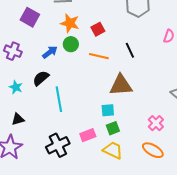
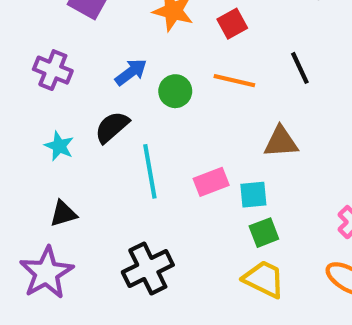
green circle: (71, 44) -> (175, 91), moved
brown triangle: (121, 85) -> (281, 142), size x0.7
pink rectangle: (88, 135) -> (211, 182), moved

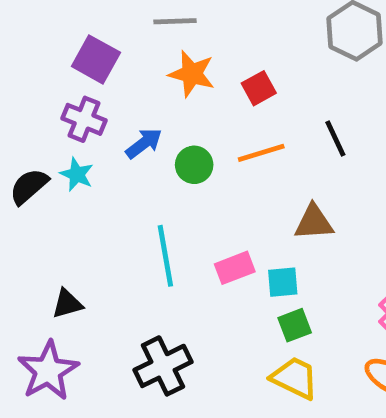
purple cross: (53, 70) -> (84, 119), moved
orange line: (234, 81) -> (261, 153), turned -30
black semicircle: (112, 127) -> (29, 186), moved
cyan star: (59, 146) -> (77, 174), moved

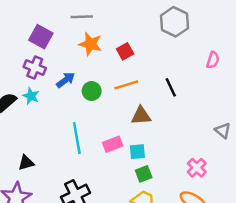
black line: (335, 138) -> (171, 87), moved
brown triangle: (314, 222) -> (141, 116), moved

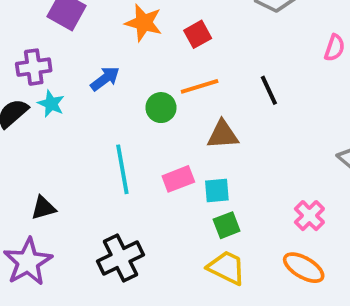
purple cross: (35, 68) -> (34, 67), moved, turned -30
green circle: (92, 91) -> (161, 108), moved

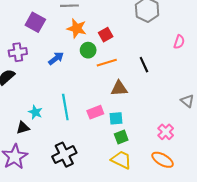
cyan star: (51, 104) -> (35, 112), moved
green circle: (161, 108) -> (88, 50), moved

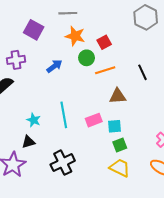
black triangle: (23, 128) -> (28, 142), moved

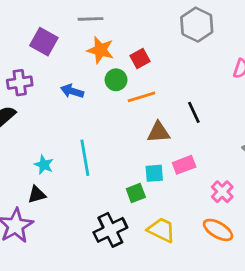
blue arrow: (54, 66) -> (72, 91), turned -126
black line: (143, 72) -> (194, 112), moved
pink rectangle: (94, 120) -> (184, 165), moved
green square: (120, 145) -> (136, 193), moved
black cross: (63, 163) -> (110, 230), moved

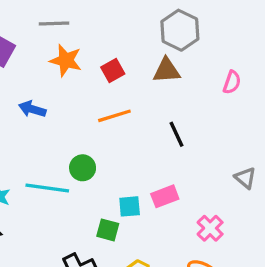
green circle: (116, 80) -> (83, 168), moved
brown triangle: (159, 132) -> (166, 70), moved
cyan line: (85, 158) -> (47, 188), turned -72
green square: (136, 193) -> (108, 230), turned 36

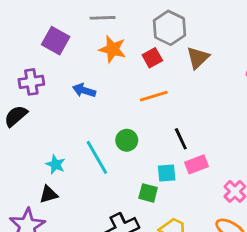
gray hexagon: (180, 30) -> (169, 28), moved
brown triangle: (166, 70) -> (198, 58), turned -40
black line: (177, 134) -> (181, 139), moved
cyan line: (47, 188) -> (97, 157), turned 52

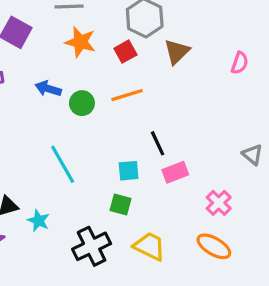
green circle: (127, 140) -> (82, 103), moved
cyan star: (56, 164) -> (38, 221), moved
cyan square: (167, 173) -> (129, 171), moved

